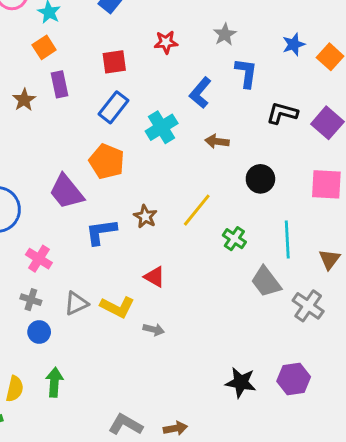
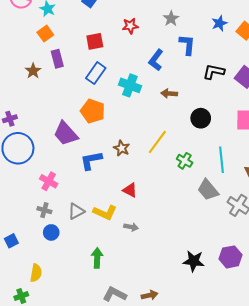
cyan cross: (162, 127) -> (130, 85), turned -35
green arrow: (54, 382) -> (97, 258), moved

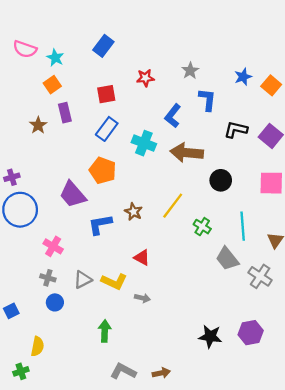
brown arrow: (169, 93) -> (187, 153), size x1.8

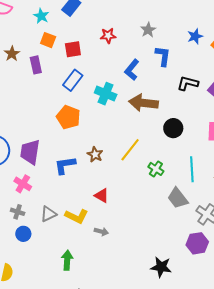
cyan star: (55, 58) -> (41, 16), moved
orange square: (52, 85) -> (48, 40), moved, turned -35
brown star: (38, 125) -> (12, 54), moved
purple trapezoid: (73, 194) -> (30, 152), moved, turned 48
purple hexagon: (251, 333) -> (197, 243), moved

